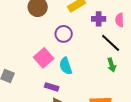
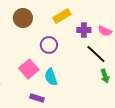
pink semicircle: (120, 20) -> (105, 31), turned -64
green arrow: (112, 65) -> (105, 76), moved

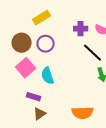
yellow rectangle: (62, 16) -> (42, 18), moved
brown circle: (23, 18) -> (22, 43), moved

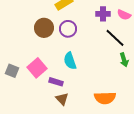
pink square: (26, 68) -> (37, 68), moved
brown triangle: (40, 114) -> (62, 99), turned -40

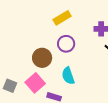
brown circle: (44, 28) -> (42, 58), moved

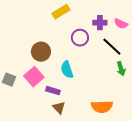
purple circle: (66, 44) -> (80, 38), moved

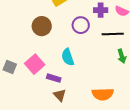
black line: (112, 47) -> (113, 34), turned -45
brown circle: (41, 52) -> (42, 26), moved

